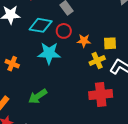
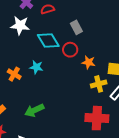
cyan diamond: (41, 25) -> (48, 41), turned 40
cyan star: (49, 53) -> (36, 67), moved, size x0.6

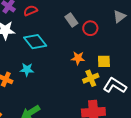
gray rectangle: (76, 27) -> (71, 20), moved
red circle: (70, 50) -> (90, 28), moved

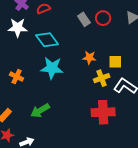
red circle: (90, 28) -> (103, 18), moved
cyan star: (27, 70) -> (52, 68), moved, size x1.6

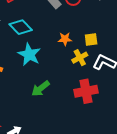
cyan star: (52, 68) -> (29, 54), turned 30
green arrow: (40, 111) -> (41, 88), moved

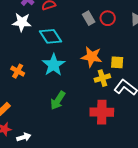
orange star: (65, 39) -> (92, 57), size x1.5
green arrow: (41, 88) -> (58, 100), turned -30

